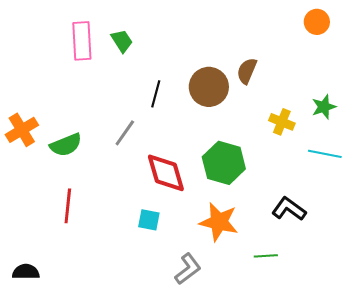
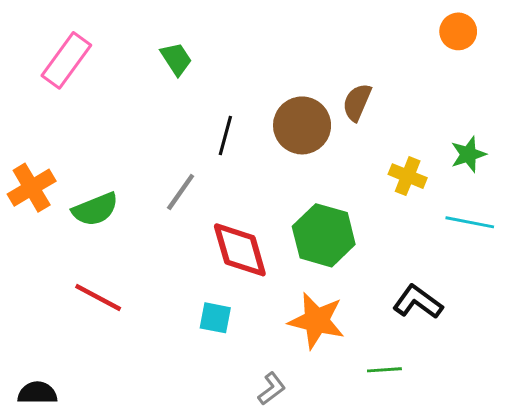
pink rectangle: (82, 41) -> (66, 60), moved, turned 39
red line: (68, 206) -> (98, 298), turned -68
gray L-shape: (188, 269) -> (272, 389), size x0.7

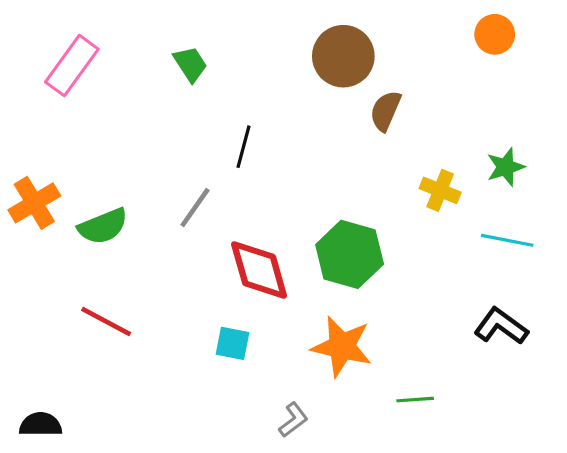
brown circle: (302, 125) -> (343, 56), moved
black L-shape: (418, 302) -> (501, 326), moved

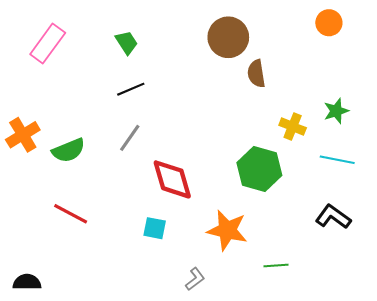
brown semicircle: (385, 111) -> (256, 74), turned -32
black line: (243, 147) -> (131, 89), moved, turned 52
green hexagon: (350, 254) -> (259, 169), moved

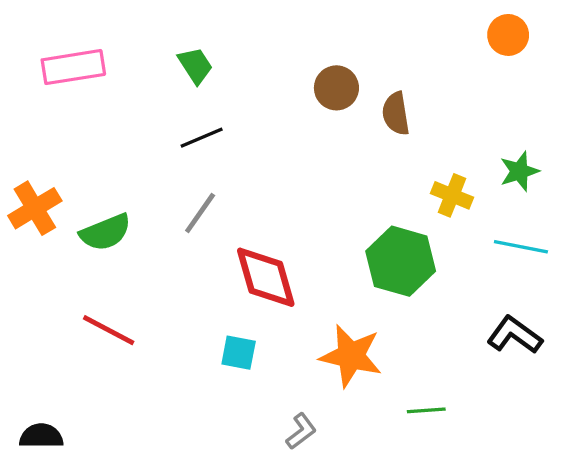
brown circle: (228, 37) -> (336, 88), moved, size x0.7
pink rectangle: (48, 43) -> (73, 67), turned 45

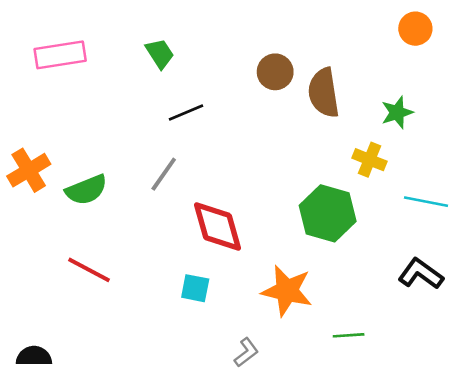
brown semicircle: (396, 114) -> (324, 93), size x1.4
black line: (202, 138) -> (186, 112), moved
green star: (519, 171) -> (397, 112), moved

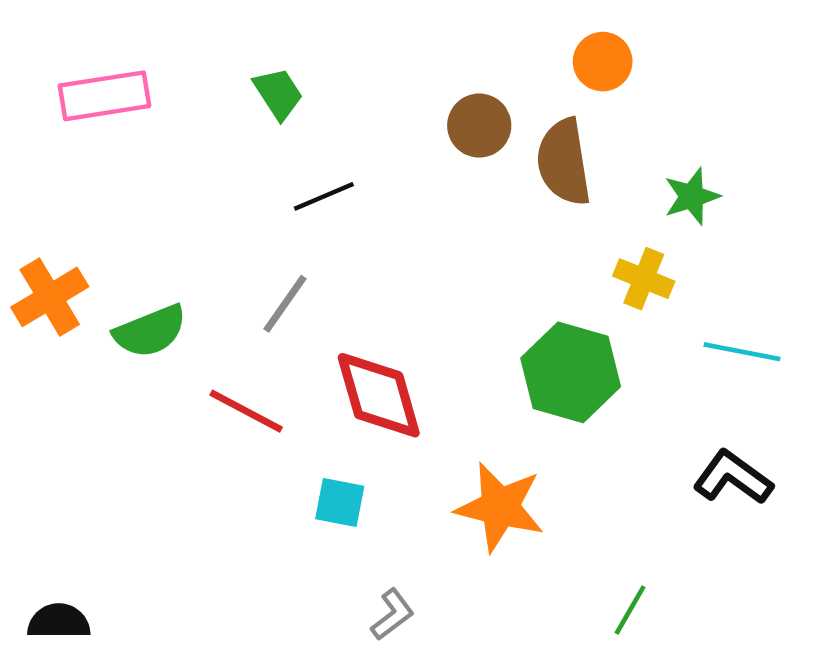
orange circle: (415, 29) -> (603, 62), moved
red line: (89, 270) -> (246, 411), moved
green line: (349, 335) -> (630, 610), moved, turned -56
gray L-shape: (246, 352) -> (392, 615), moved

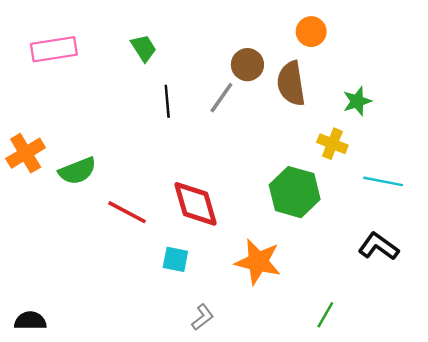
black line: (324, 196) -> (167, 101), turned -72
gray line: (285, 304) -> (221, 98), moved

